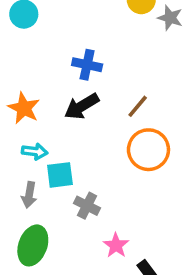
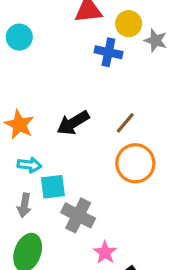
blue cross: (87, 65) -> (108, 52), moved
gray cross: (87, 206) -> (78, 215), size x1.4

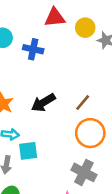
blue cross: (108, 52) -> (33, 49), moved
gray cross: (78, 215) -> (84, 172), moved

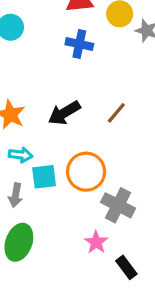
blue cross: (33, 49) -> (79, 44), moved
orange circle: (90, 133) -> (86, 172), moved

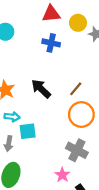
black arrow: (64, 113) -> (41, 89), turned 75
orange circle: (86, 172) -> (81, 115), moved

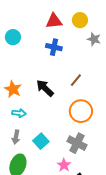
yellow circle: (78, 23) -> (80, 20), moved
brown line: (76, 89) -> (76, 80), moved
cyan square: (28, 131) -> (41, 141), moved, turned -35

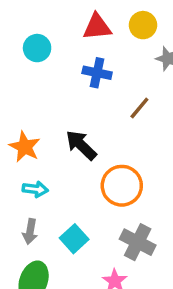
cyan circle: (13, 37) -> (37, 48), moved
brown line: (76, 80) -> (139, 108), moved
orange circle: (81, 111) -> (122, 186), moved

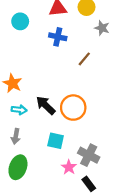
black arrow: (81, 145) -> (46, 105), moved
cyan square: (74, 239) -> (56, 141), moved, turned -35
gray cross: (138, 242) -> (89, 155), moved

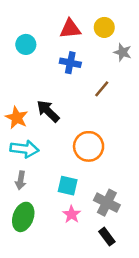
black arrow: (46, 105) -> (48, 111), moved
cyan arrow: (19, 110) -> (25, 149), size x1.5
pink star: (69, 167) -> (72, 214), moved

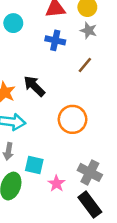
gray star: (123, 52) -> (89, 31), moved
cyan square: (68, 186) -> (34, 165), moved
black rectangle: (107, 237) -> (90, 205), size x1.5

